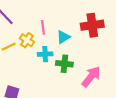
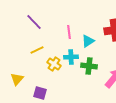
yellow cross: (27, 40) -> (54, 64), moved

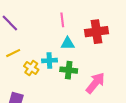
pink line: (69, 32) -> (62, 20), moved
cyan triangle: (88, 41) -> (68, 43), turned 32

